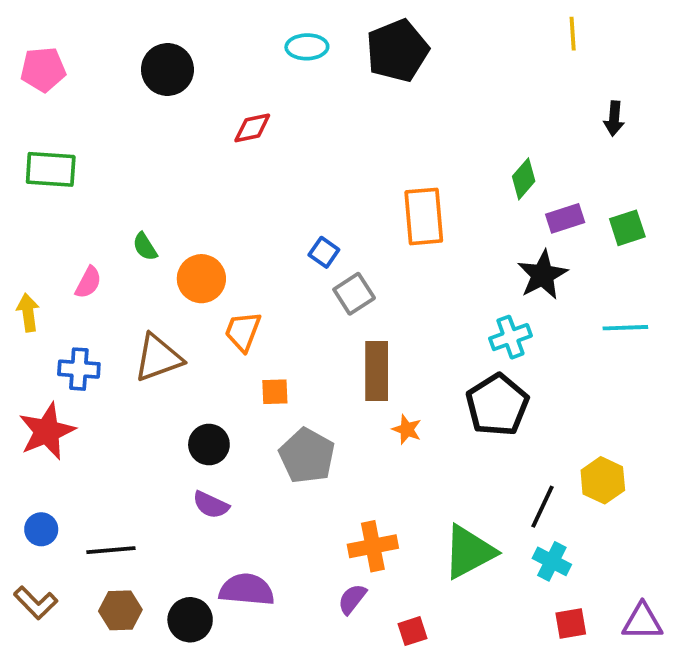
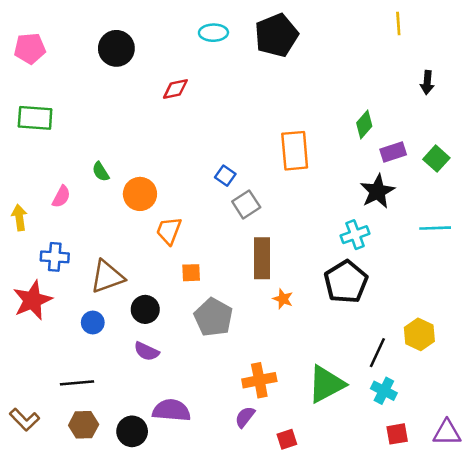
green square: (627, 228) -> (436, 159), turned -30
brown triangle: (158, 358) -> (107, 277), moved
blue circle: (41, 529) -> (93, 323), moved

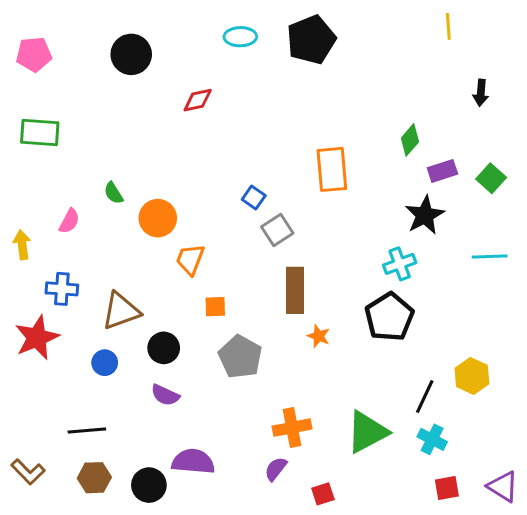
purple triangle: (447, 433) -> (503, 487), turned 32

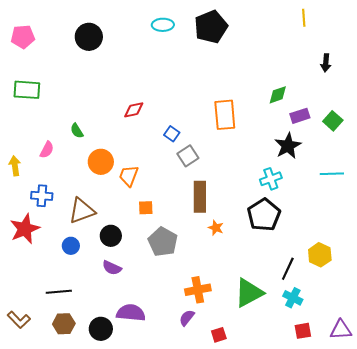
red diamond: (198, 100) -> (134, 110), moved
green diamond: (410, 140) -> (278, 95), turned 30
orange circle: (158, 218) -> (101, 162), moved
purple triangle: (503, 487) -> (341, 330), turned -35

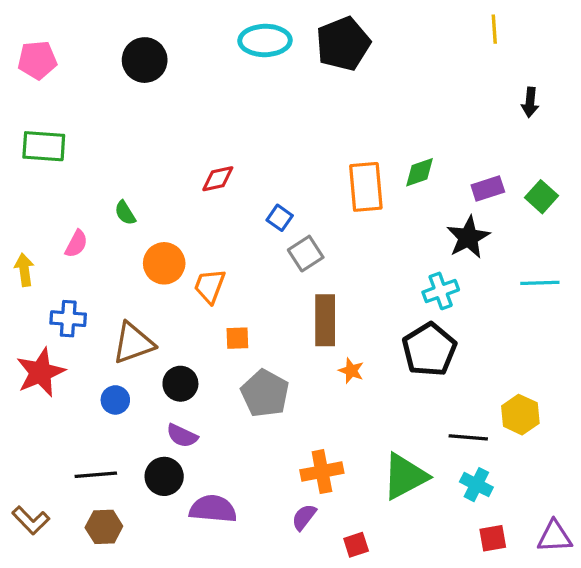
cyan ellipse: (163, 25) -> (265, 40), size x1.4
green diamond: (278, 95) -> (419, 172), moved
black line: (288, 269) -> (468, 437), turned 70
black circle: (101, 329) -> (164, 476), moved

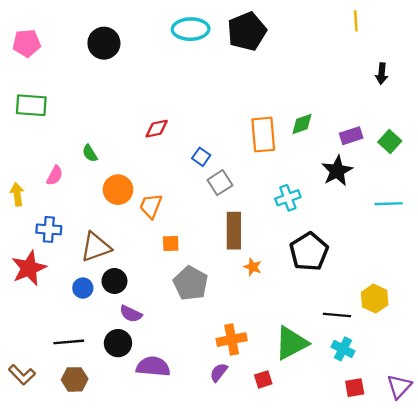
cyan cross: (441, 291) -> (288, 198), moved
black circle: (180, 384) -> (114, 281), moved
purple triangle: (554, 537) -> (399, 386), turned -44
red square: (356, 545) -> (263, 379), moved

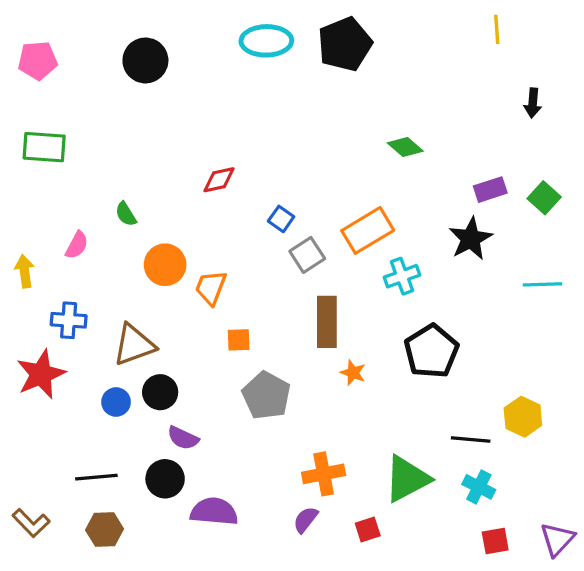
green diamond: (302, 124) -> (405, 147), moved, turned 60
orange rectangle: (263, 135) -> (368, 230), moved, turned 64

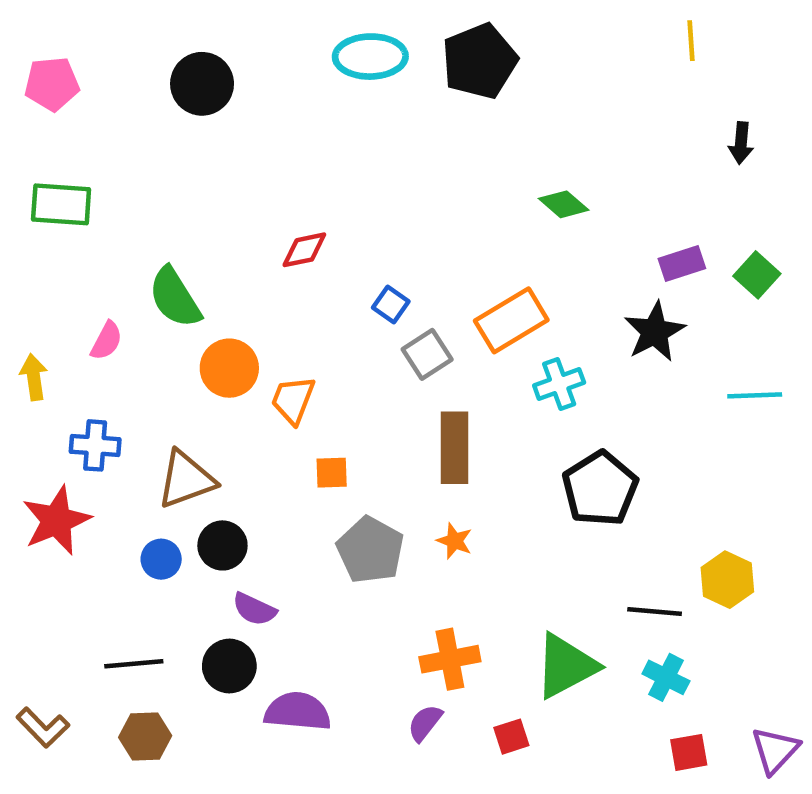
green semicircle: (126, 214) -> (175, 298), size x1.8
orange star: (353, 373) -> (454, 541), moved

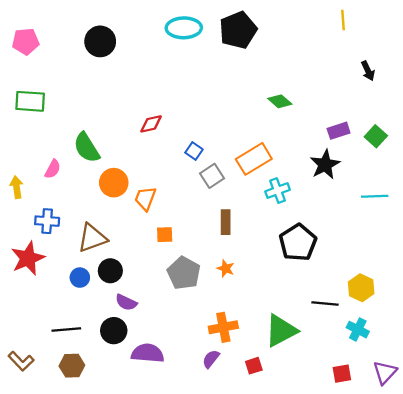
black arrow: (741, 143) -> (368, 71), turned -30
brown rectangle: (454, 448) -> (226, 222), size x0.7
cyan cross: (666, 677) -> (358, 330), moved

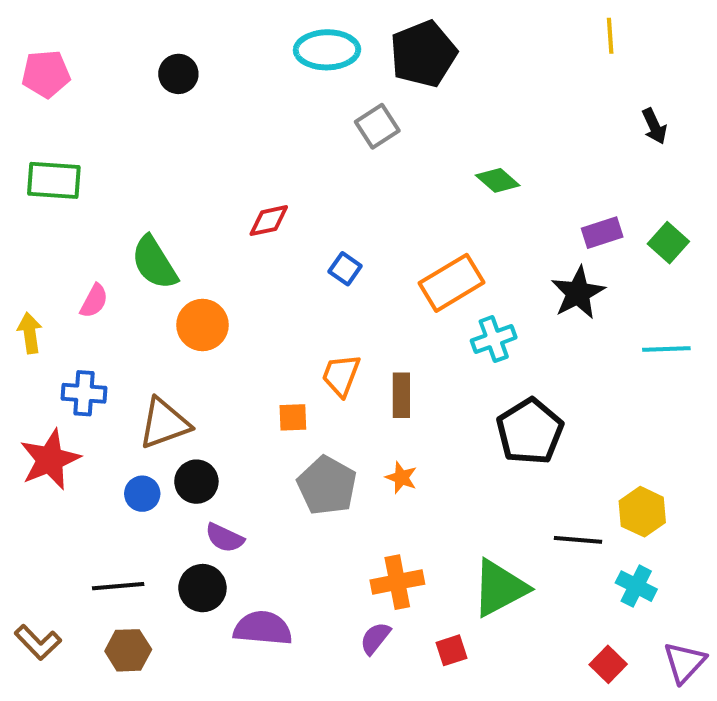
black circle: (100, 41) -> (178, 74), size x0.7
gray square: (212, 176) -> (377, 126), moved
orange trapezoid: (145, 198) -> (341, 375), moved
red square: (342, 374) -> (608, 664), turned -36

